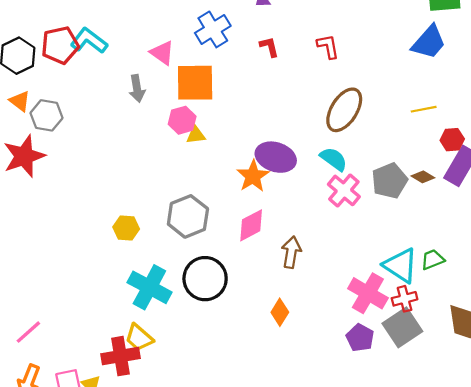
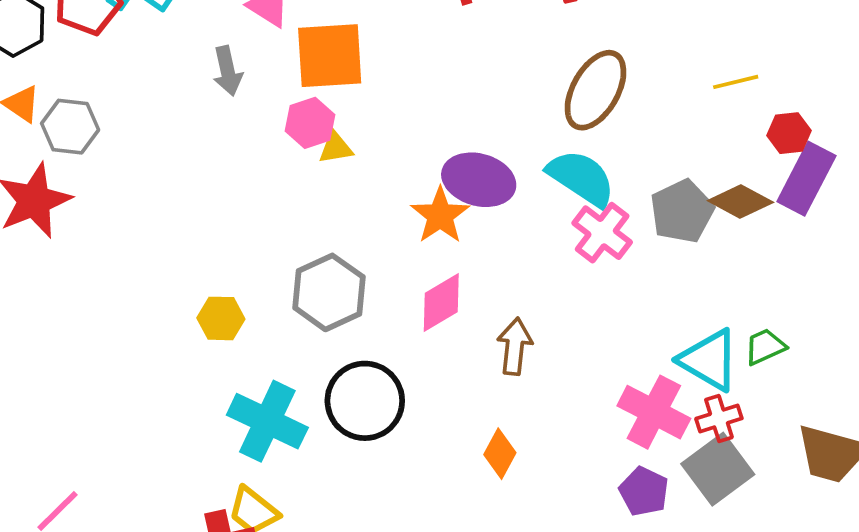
cyan semicircle: (334, 159) -> (581, 178), size x1.4
brown diamond: (423, 177) -> (740, 201), size x1.5

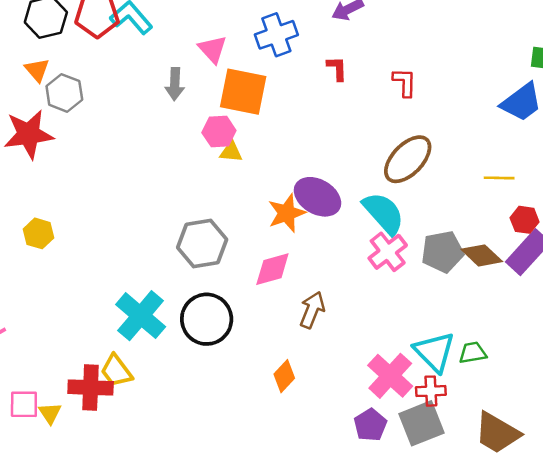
yellow hexagon: (221, 318) -> (38, 233), moved

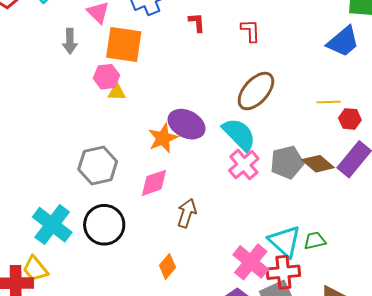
red hexagon: (525, 220) -> (350, 119), moved
red cross: (431, 391) -> (283, 272), size x1.4

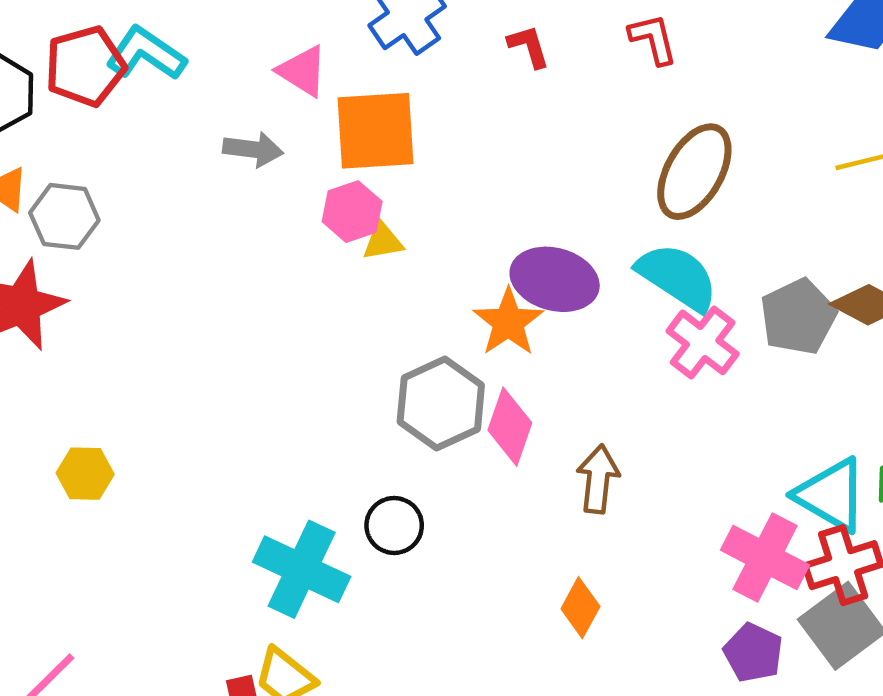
gray arrow: (70, 41) -> (253, 149), turned -70
gray hexagon: (98, 165) -> (441, 403), moved
pink diamond: (154, 183) -> (510, 427), turned -40
black circle: (104, 225) -> (394, 525), moved, size x0.6

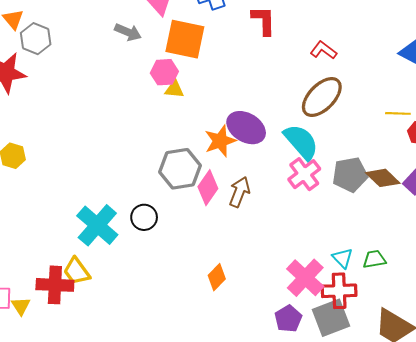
red L-shape: (653, 39) -> (323, 50), moved, turned -55
red L-shape: (529, 46) -> (264, 21), size x1.4
brown arrow: (598, 479) -> (239, 192), moved
cyan triangle: (831, 495) -> (342, 258), size x0.6

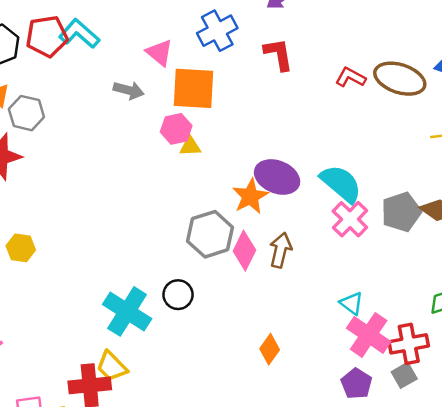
brown ellipse: (322, 97) -> (400, 79), moved, turned 72
cyan triangle: (342, 258) -> (352, 303), moved
gray square: (331, 318) -> (404, 375), size x0.6

